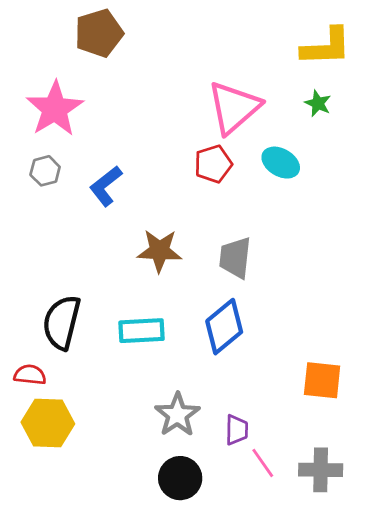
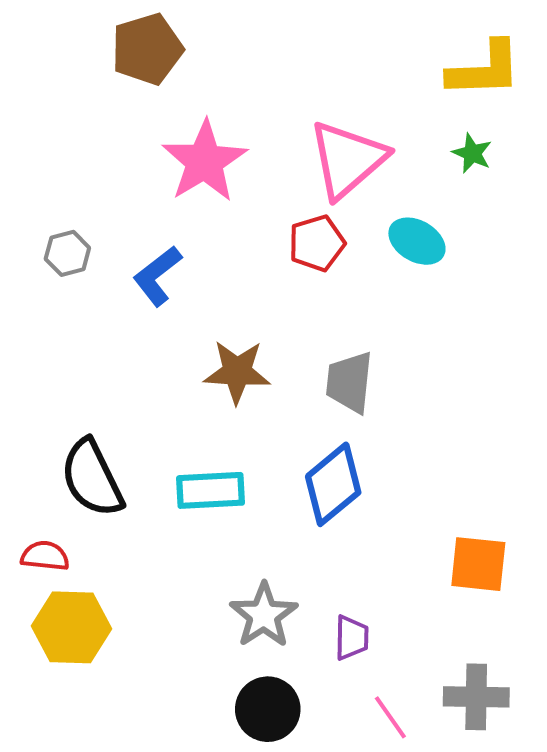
pink star: (55, 109) -> (204, 161), moved
black semicircle: (62, 322) -> (92, 478), turned -40
pink line: (263, 463) -> (390, 717), moved

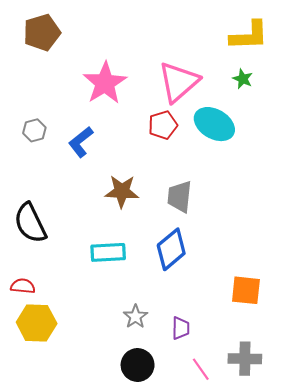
brown pentagon: (147, 49) -> (42, 33), moved
cyan ellipse: (417, 241) -> (214, 124), size x1.4
black semicircle: (92, 478) -> (30, 223), moved
gray star: (264, 615) -> (135, 317), size x0.7

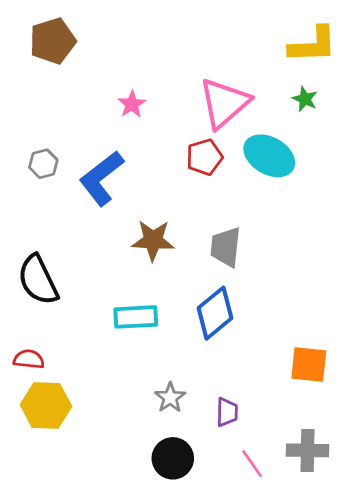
pink star: (105, 83) -> (132, 104), size x0.5
blue L-shape: (81, 142) -> (101, 178), size x1.4

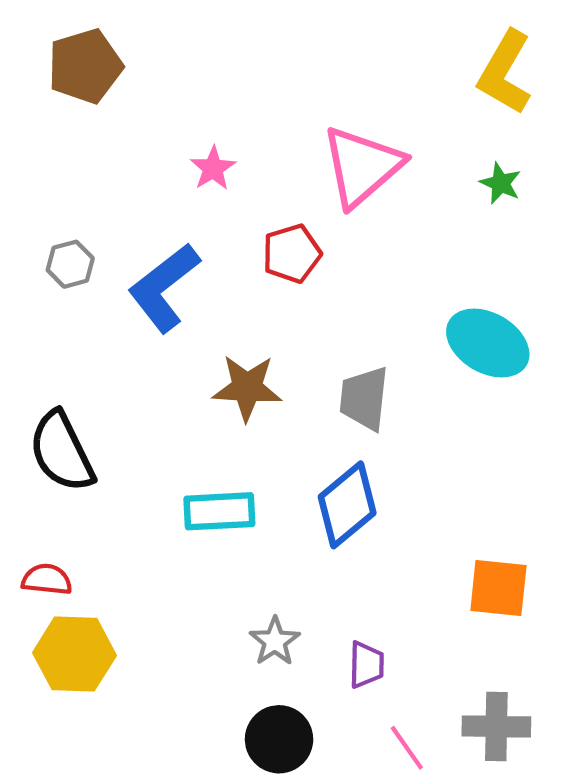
yellow L-shape: (313, 45) -> (505, 72), turned 122
green star: (305, 99) -> (501, 183), moved
cyan ellipse: (269, 156) -> (488, 343), moved
red pentagon: (204, 157) -> (292, 254), moved

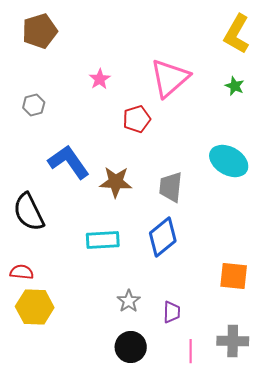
gray hexagon: (70, 264) -> (34, 105), moved
blue L-shape: (164, 288) -> (69, 162), moved, turned 93
pink line: (407, 748) -> (191, 351), turned 35

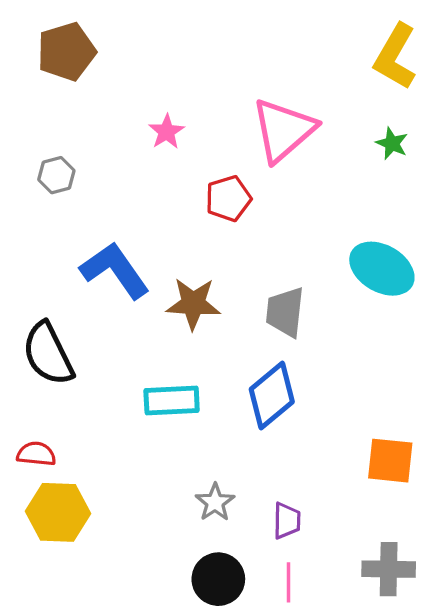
pink line: (191, 351) -> (288, 582), moved

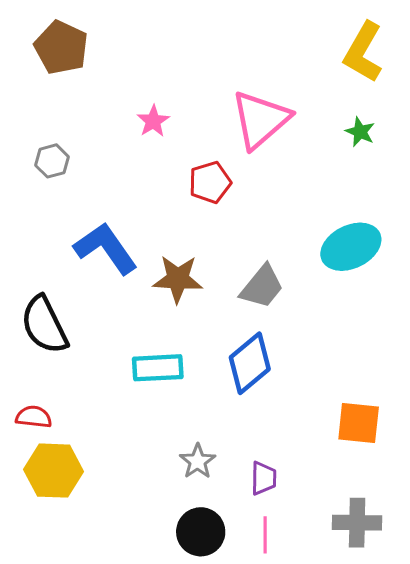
brown pentagon: (66, 52) -> (61, 48), turned -30
cyan ellipse: (382, 269) -> (351, 247), turned -56
gray trapezoid: (285, 312) -> (262, 287), turned -147

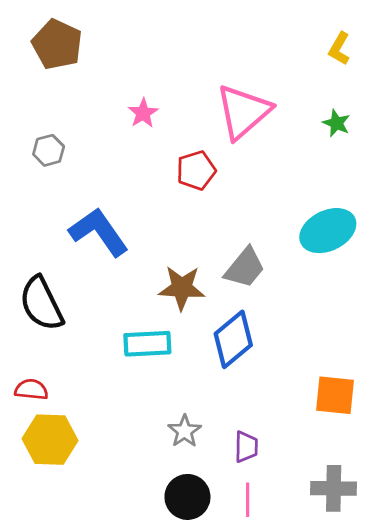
yellow L-shape: (363, 52) -> (339, 49), size x0.6
brown star: (178, 279) -> (182, 288), moved

